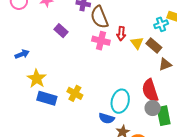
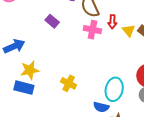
blue arrow: (22, 54) -> (14, 46), size x1.5
yellow star: (37, 79) -> (30, 70), turned 30
blue rectangle: (47, 98) -> (24, 88), moved

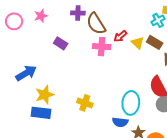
red arrow: (112, 22) -> (120, 36), turned 56

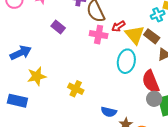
yellow triangle: (138, 43) -> (135, 35), size x1.5
cyan ellipse: (131, 103) -> (126, 61), moved
blue rectangle: (41, 113) -> (17, 101), moved

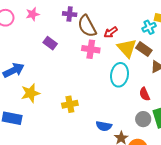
red arrow: (118, 26) -> (111, 32), moved
red semicircle: (151, 81) -> (145, 94), size x0.6
yellow cross: (76, 89) -> (70, 104), turned -35
gray circle: (154, 99) -> (143, 119), moved

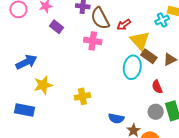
purple rectangle: (50, 43) -> (57, 27), moved
pink cross: (91, 49) -> (93, 41), moved
brown rectangle: (144, 49) -> (149, 56), moved

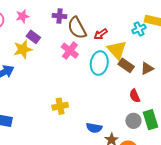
pink cross: (93, 41) -> (70, 51), turned 30
cyan ellipse: (132, 67) -> (99, 63), moved
yellow star: (43, 85) -> (23, 49), moved

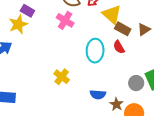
cyan ellipse: (99, 63) -> (95, 51), moved
red semicircle: (135, 96) -> (119, 47), moved
yellow cross: (60, 106) -> (62, 77), turned -35

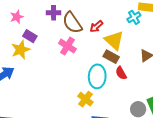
brown rectangle: (123, 29) -> (111, 57), moved
yellow cross: (62, 77) -> (85, 99), moved

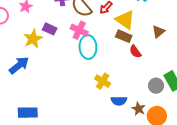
purple rectangle: (30, 36) -> (50, 29), moved
cyan ellipse: (97, 76) -> (88, 47), moved

